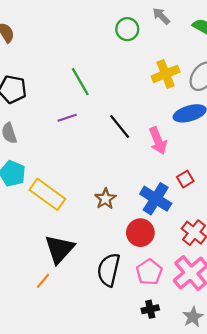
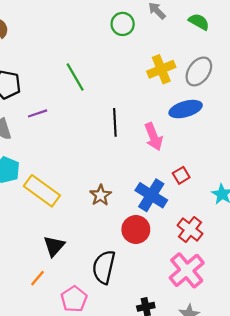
purple line: (67, 118) -> (38, 113), moved
black line: (120, 127) -> (115, 122), turned 36
black triangle: (59, 249) -> (54, 246), size x0.7
pink pentagon: (149, 272) -> (74, 299), moved

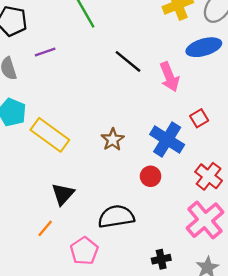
black line: (115, 122) -> (128, 61), turned -48
red circle: (136, 229) -> (151, 176), size x0.7
black semicircle: (104, 267) -> (116, 217), turned 68

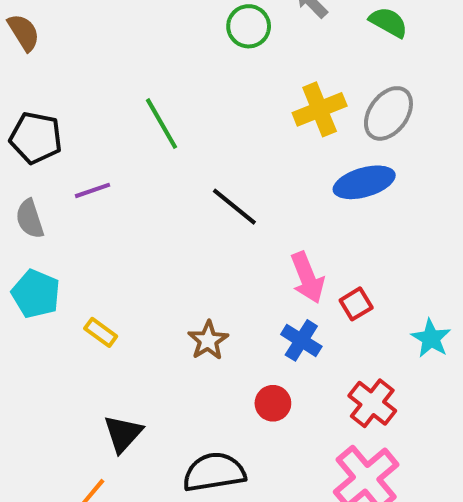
pink arrow: (169, 77) -> (307, 278), moved
yellow rectangle: (50, 135) -> (101, 332), size x0.5
blue cross: (167, 140) -> (301, 340), size x0.7

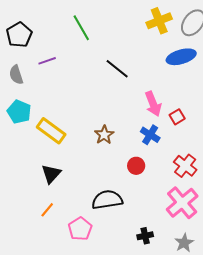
black pentagon: (36, 138) -> (19, 35), turned 30
yellow rectangle: (101, 332) -> (51, 131), size x1.8
black triangle: (123, 434) -> (51, 174), moved

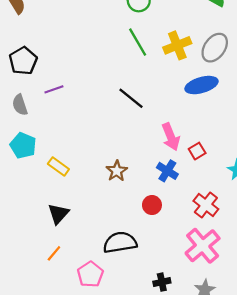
green line: (81, 28) -> (138, 42), moved
yellow rectangle: (51, 131) -> (58, 166), size x0.7

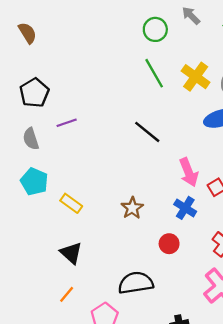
yellow cross: (177, 45) -> (196, 77), turned -32
black triangle: (58, 214) -> (71, 253), turned -30

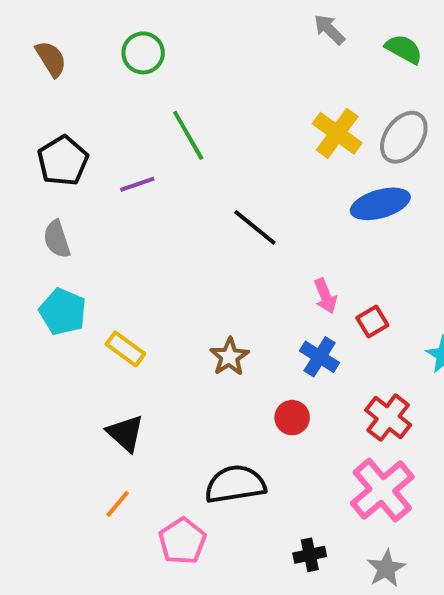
green circle: (155, 29) -> (143, 53), moved
green line: (154, 73) -> (188, 135), moved
purple line: (67, 123) -> (137, 184), moved
pink arrow: (189, 172) -> (325, 296), size x0.7

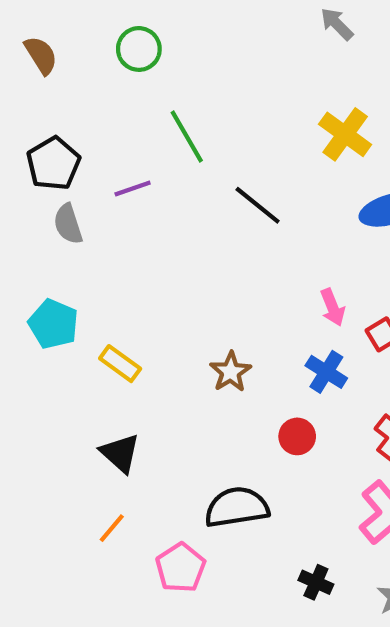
black line: (255, 227) -> (258, 205), moved
gray semicircle: (57, 239) -> (68, 224), moved
black cross: (310, 555) -> (316, 582), turned 36

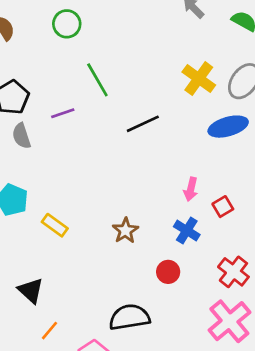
black line: (258, 205) -> (143, 124), turned -64
pink arrow: (333, 307) -> (191, 189), turned 35
black triangle: (120, 453) -> (31, 291), moved

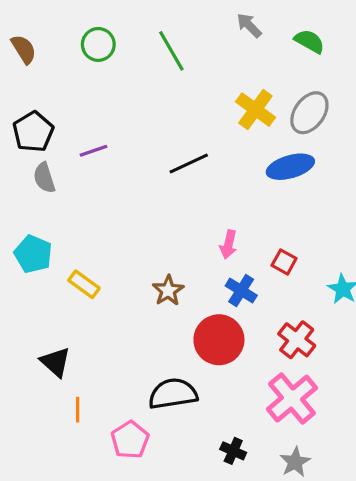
green line: (97, 80) -> (171, 51), moved
pink arrow: (191, 189) -> (228, 245), moved
red square: (223, 207) -> (284, 262), turned -30
red circle: (168, 272) -> (219, 340), size x1.8
orange line: (49, 331) -> (78, 410), turned -40

